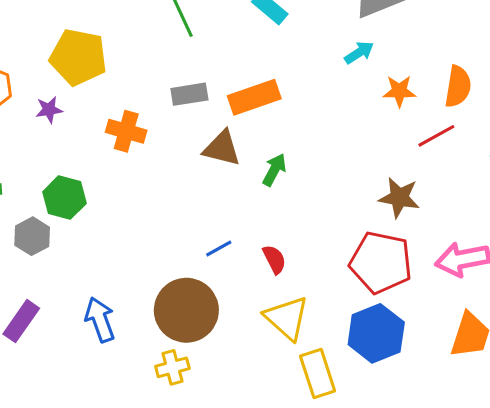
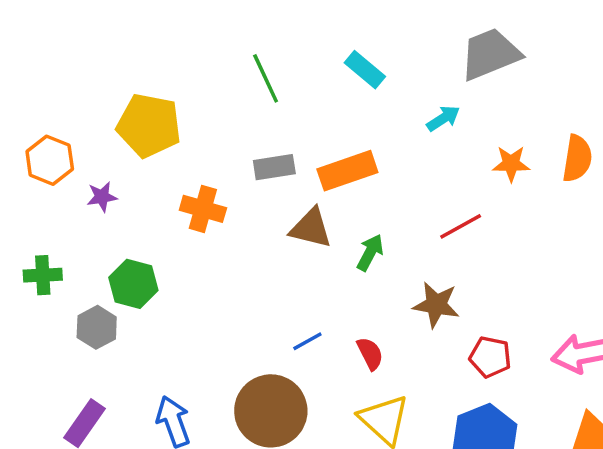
cyan arrow: (359, 53) -> (443, 118), moved
purple star: (49, 110) -> (102, 197), moved
red line: (436, 136) -> (461, 226), moved
brown star: (399, 198) -> (436, 305), moved
red pentagon: (381, 262) -> (490, 357), size x0.6

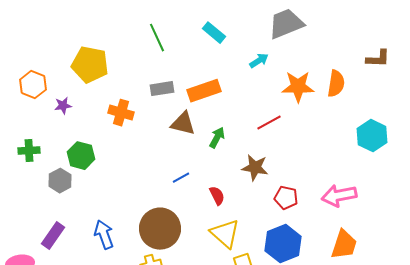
orange star: (511, 164) -> (298, 87), size x1.5
blue line: (307, 341) -> (181, 178), moved

